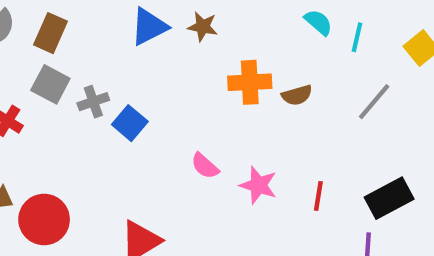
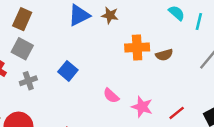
gray cross: (93, 102) -> (28, 81), moved
red line: (318, 196) -> (177, 113), turned 42

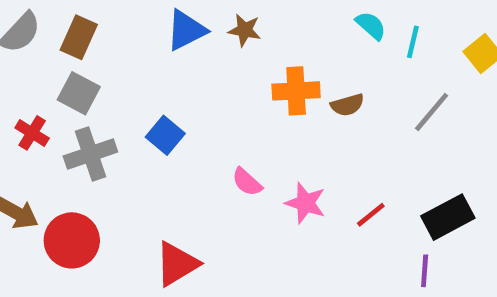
gray cross: (28, 81) -> (90, 154), size x1.5

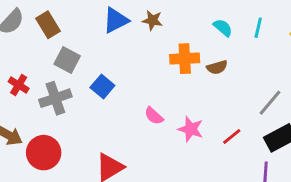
cyan semicircle: (371, 25) -> (223, 28), moved
brown rectangle: (79, 37) -> (48, 25), turned -55
gray square: (79, 93) -> (67, 60), moved
gray line: (432, 112) -> (270, 103), moved

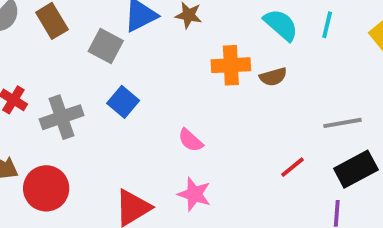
cyan semicircle: (223, 28) -> (281, 25), size x1.4
gray square: (67, 60) -> (106, 46), moved
gray line: (270, 103) -> (343, 123), turned 40
pink star: (191, 129) -> (194, 194), moved

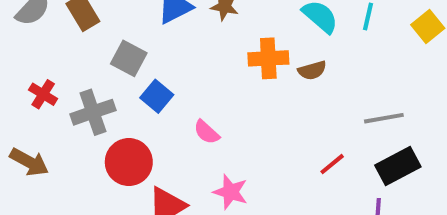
gray square: (106, 46) -> (129, 58), moved
pink semicircle: (190, 140) -> (207, 132), moved
red circle: (46, 188) -> (129, 162), moved

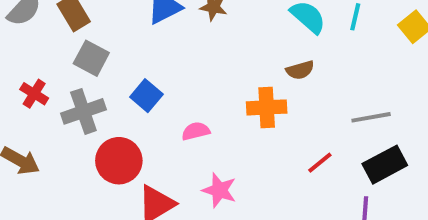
gray square: (129, 58) -> (91, 58), moved
orange cross: (268, 58) -> (267, 107), moved
pink semicircle: (207, 132) -> (196, 131), turned 124

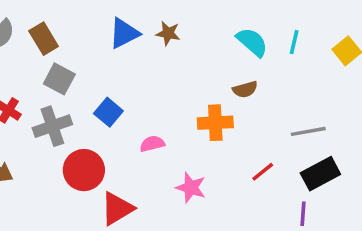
pink star: (219, 190) -> (191, 188), moved

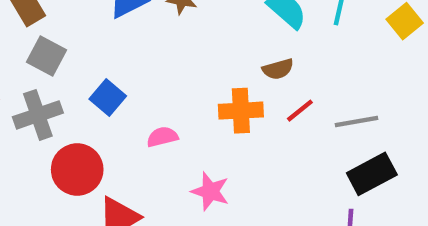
red line: (263, 172) -> (300, 111), moved

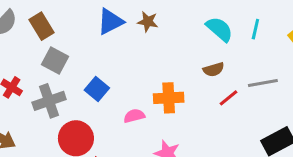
orange cross: (241, 111) -> (169, 98), moved
gray line: (357, 121) -> (263, 83), moved

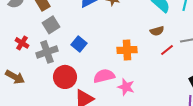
gray square: (55, 61) -> (51, 25), turned 30
pink semicircle: (134, 116) -> (104, 76), moved, size x1.5

